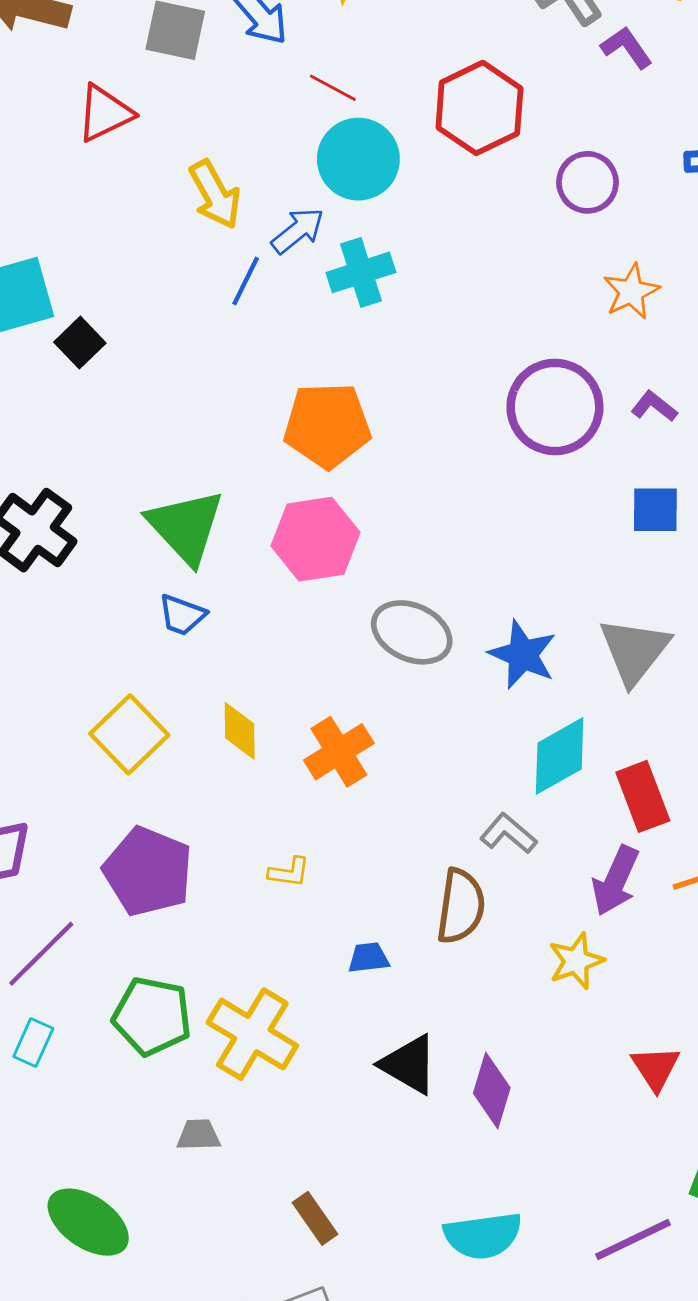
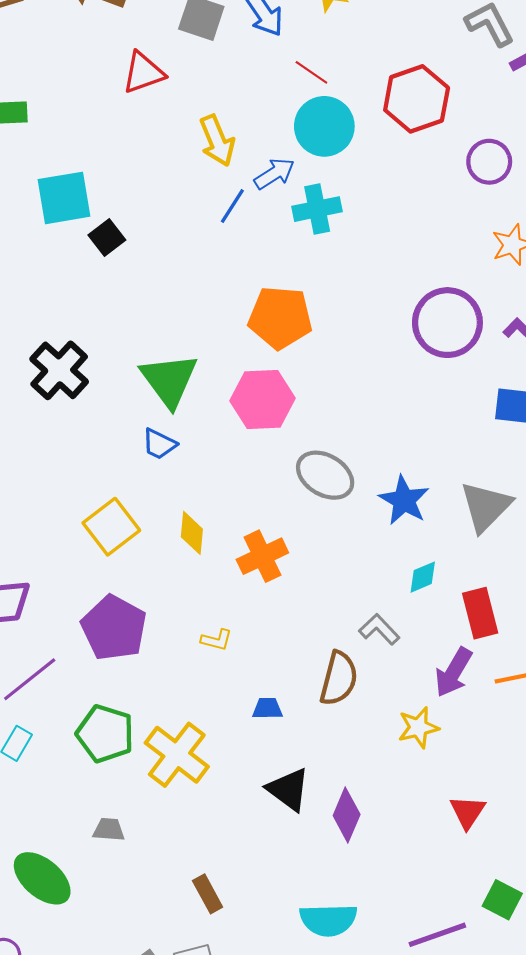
cyan diamond: (560, 756) -> (423, 577), size x0.6
gray trapezoid: (199, 1135) -> (109, 830), moved

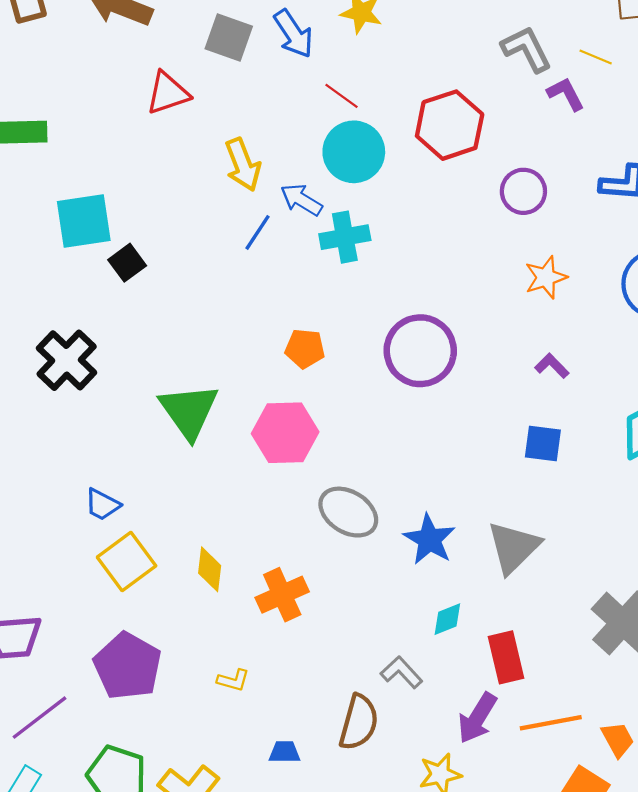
blue arrow: (274, 174) -> (301, 200), turned -117
orange pentagon: (280, 318) -> (305, 349), size x0.6
purple circle: (447, 323) -> (420, 351), moved
black cross: (59, 370) -> (67, 360), moved
blue trapezoid: (159, 444) -> (102, 505), moved

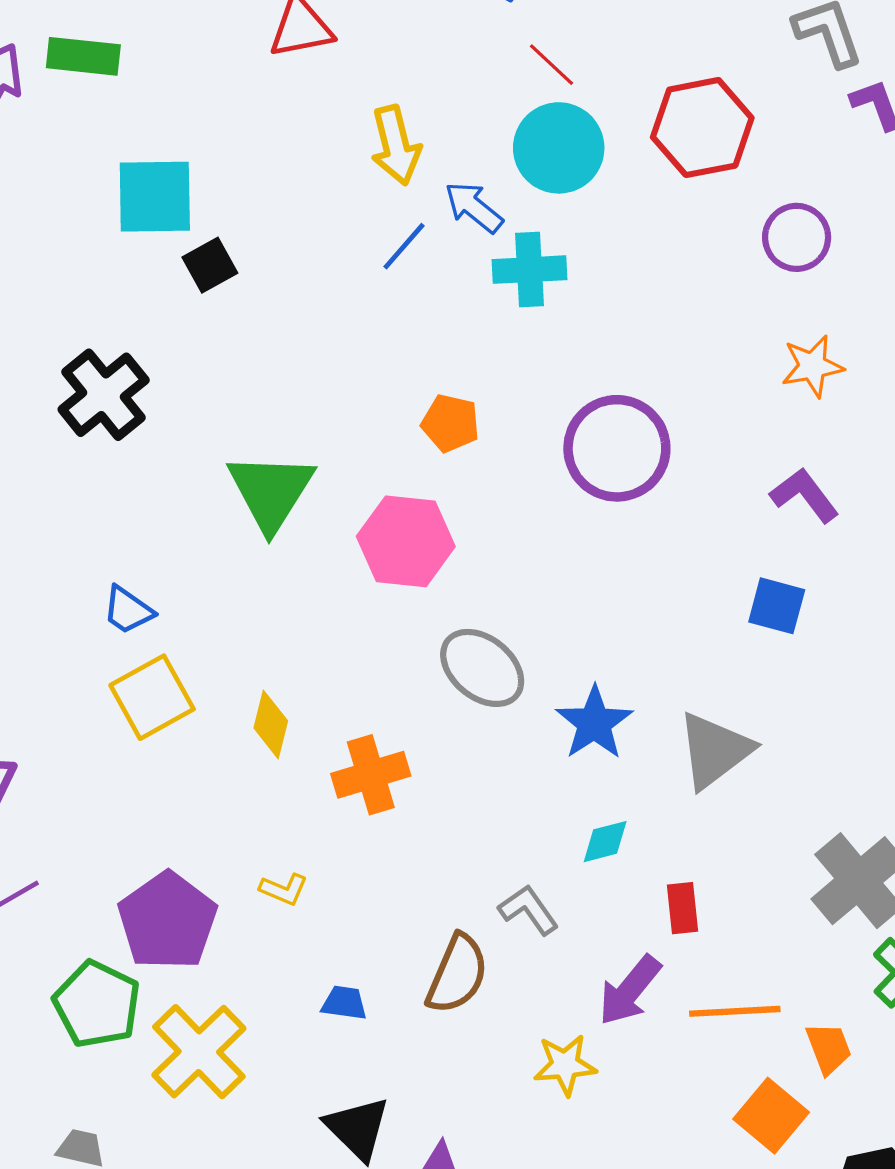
purple L-shape: (552, 366) -> (805, 495), size x1.4
red rectangle: (506, 657) -> (683, 908), size x0.7
purple pentagon: (127, 666) -> (167, 921), moved

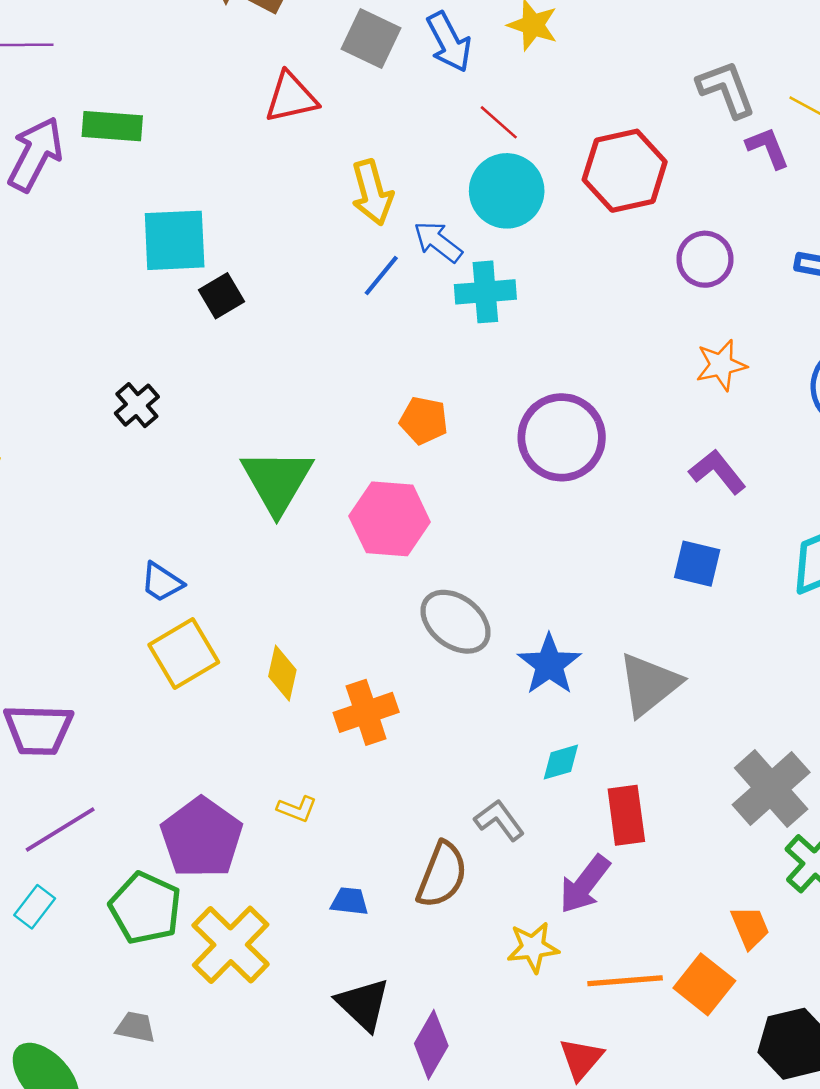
black cross: (104, 395) -> (137, 405), size x0.6
red rectangle: (683, 908) -> (626, 815), size x1.4
orange line: (735, 1011) -> (625, 981), moved

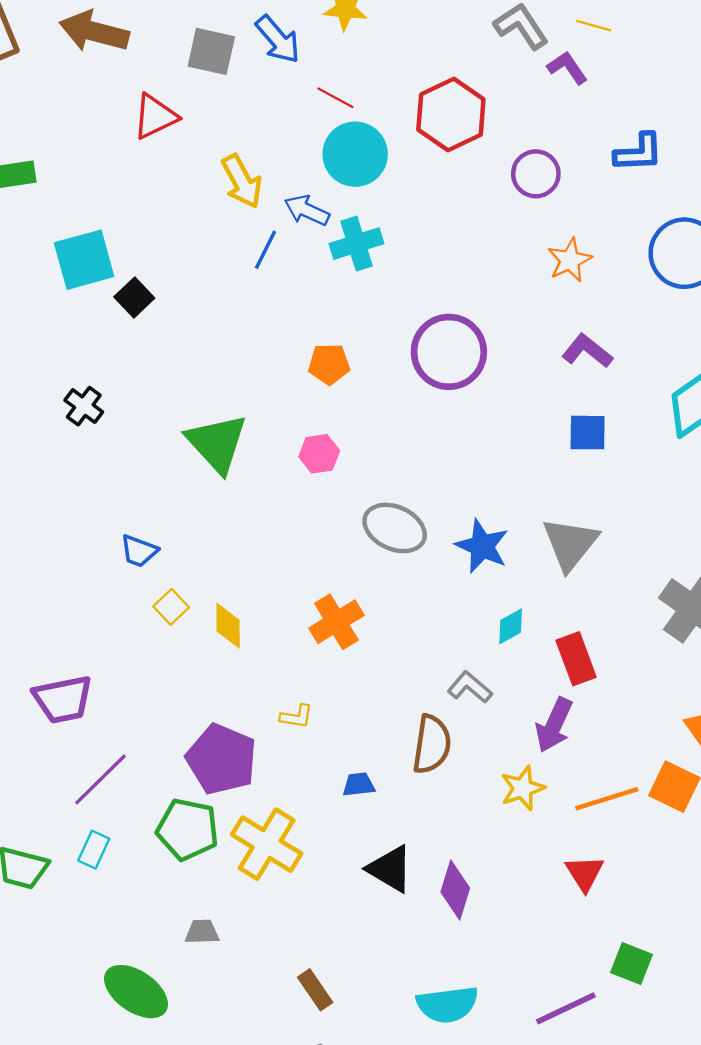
pink hexagon: (390, 519) -> (319, 454), size x0.6
yellow square: (184, 653) -> (171, 607), size x0.6
yellow diamond: (282, 673) -> (228, 626), moved

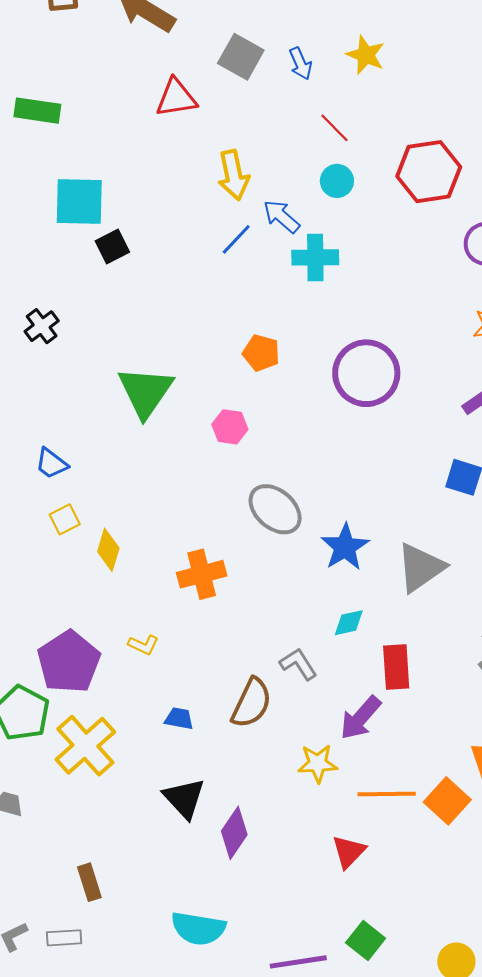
blue arrow: (278, 39) -> (300, 63), size x0.7
cyan circle: (355, 154) -> (337, 181), size x0.6

